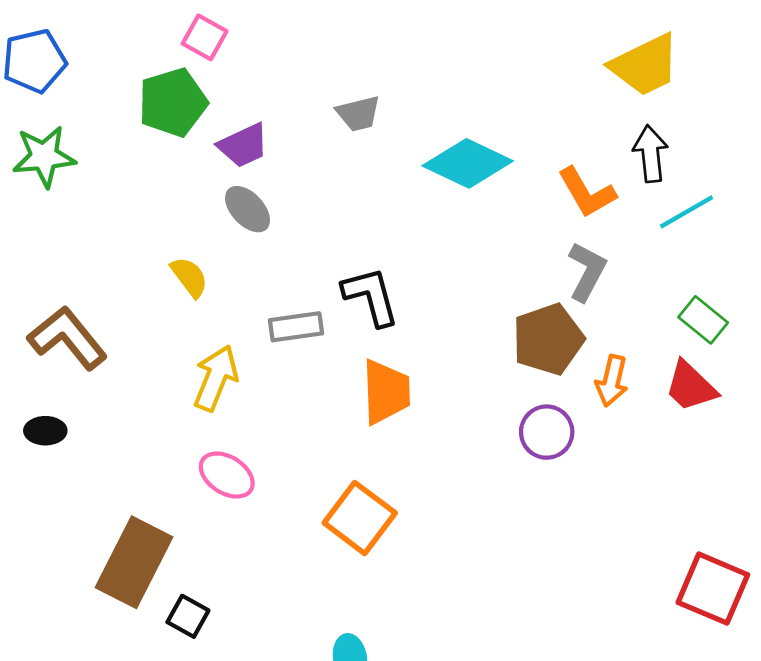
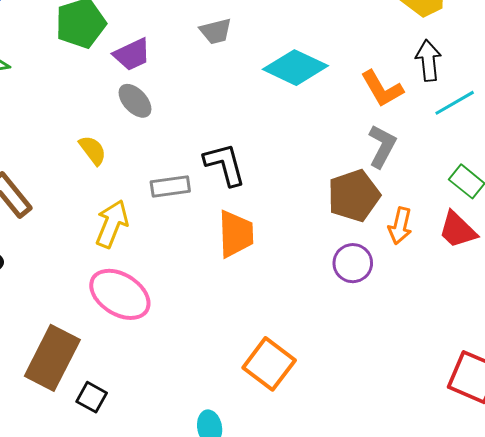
pink ellipse: (227, 475) -> (120, 294), size x1.5
orange square: (360, 518) -> (269, 364), moved

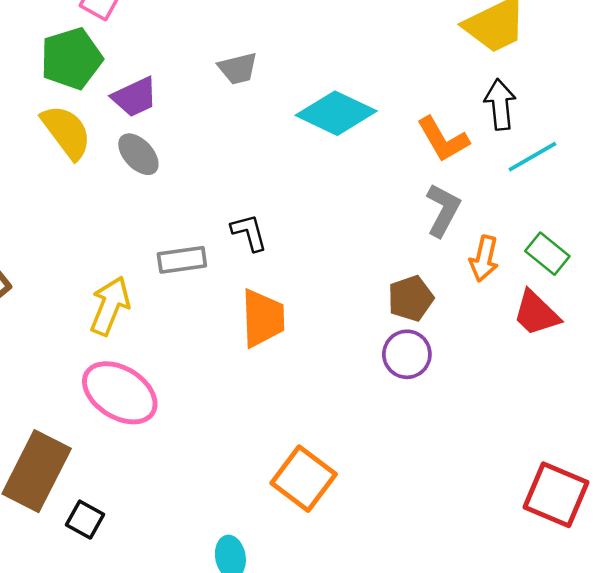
yellow semicircle: (93, 150) -> (66, 132), moved, size x1.5
black L-shape: (225, 164) -> (249, 232), size x0.7
brown pentagon: (354, 196) -> (411, 298), moved, size x0.7
orange arrow: (400, 226) -> (484, 259), moved

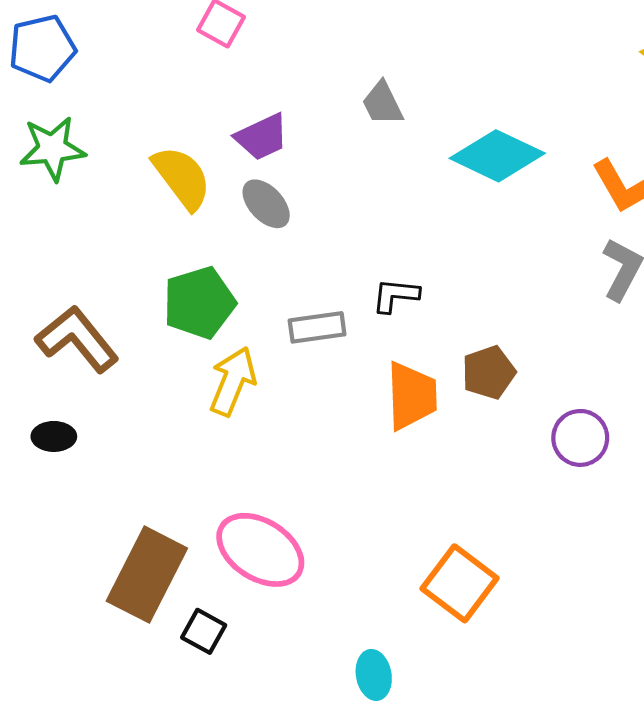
green pentagon: (71, 58) -> (199, 303), moved
gray trapezoid: (238, 68) -> (382, 103), turned 78
black L-shape: (249, 232) -> (396, 295), turned -69
brown pentagon: (411, 298) -> (489, 372), moved
pink ellipse: (120, 393) -> (260, 550), moved

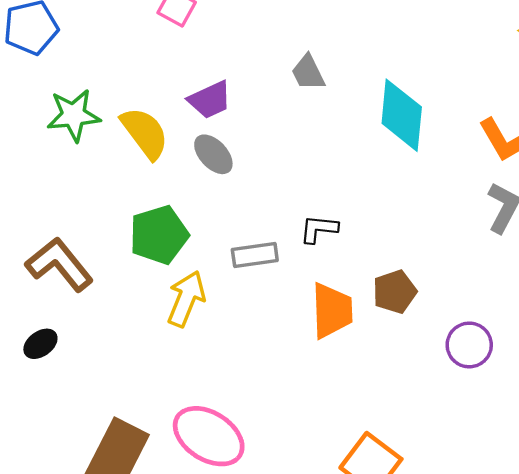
green star: (52, 149) -> (74, 115), moved
cyan diamond: (497, 156) -> (402, 115), turned 70
black ellipse: (54, 436) -> (40, 344), turned -36

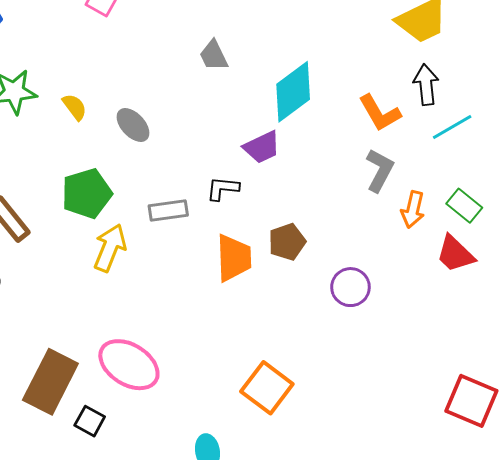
purple trapezoid: (210, 100) -> (262, 147), moved
cyan diamond: (402, 115) -> (293, 92), turned 48
yellow semicircle: (145, 133) -> (75, 107), size x0.6

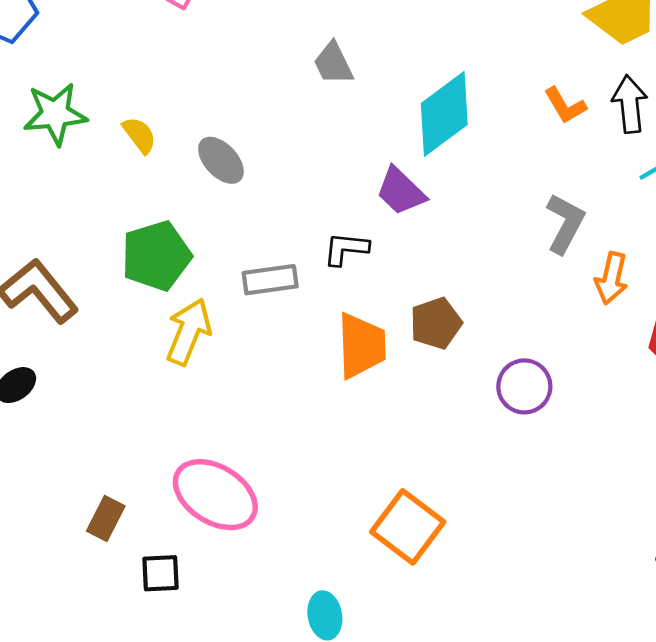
orange L-shape: (380, 113) -> (565, 106), moved, size x0.7
purple trapezoid: (262, 147) -> (401, 191), turned 69
brown rectangle: (50, 382) -> (106, 518), size x0.5
black square: (90, 421) -> (161, 573), turned -32

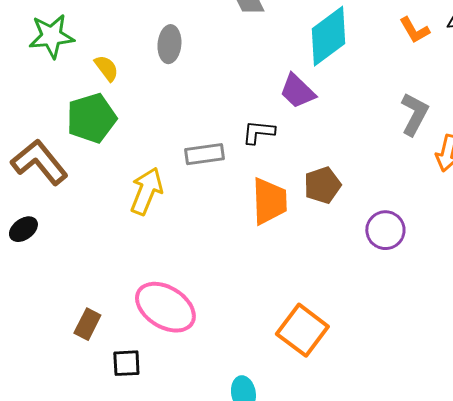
yellow semicircle: (139, 135) -> (106, 68), moved
gray ellipse: (221, 160) -> (169, 44), moved, turned 48
green pentagon: (156, 256) -> (91, 118), moved

